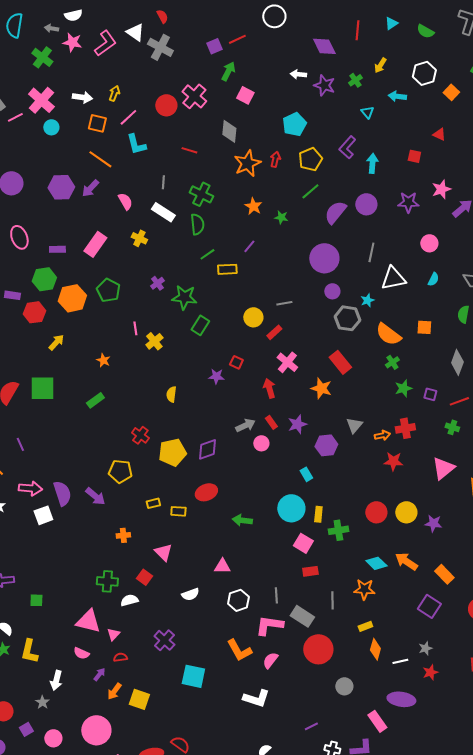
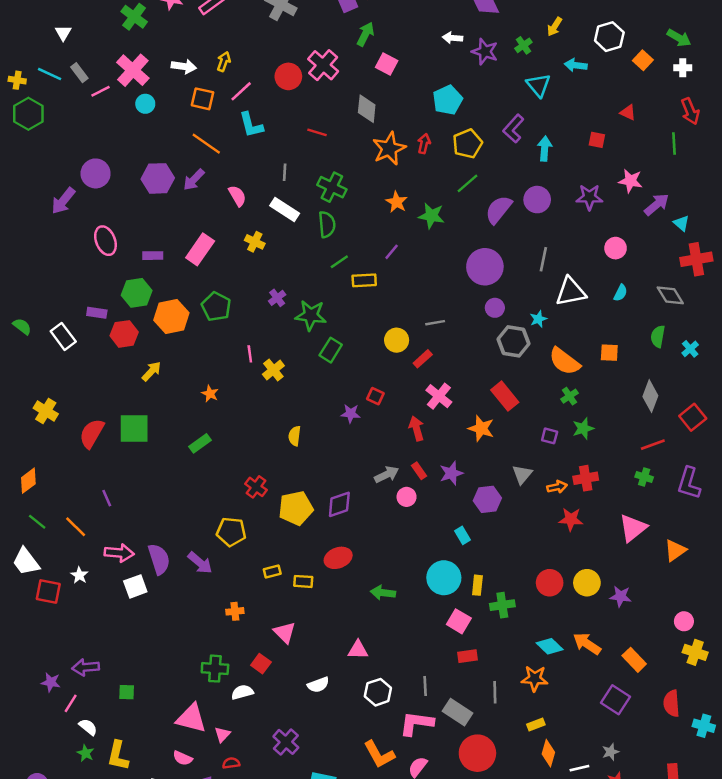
cyan triangle: (367, 112) -> (538, 85), size x1.5
pink star: (441, 189) -> (630, 181), turned 30
green star: (281, 217) -> (431, 216), size x1.5
purple square: (430, 394) -> (550, 436), moved

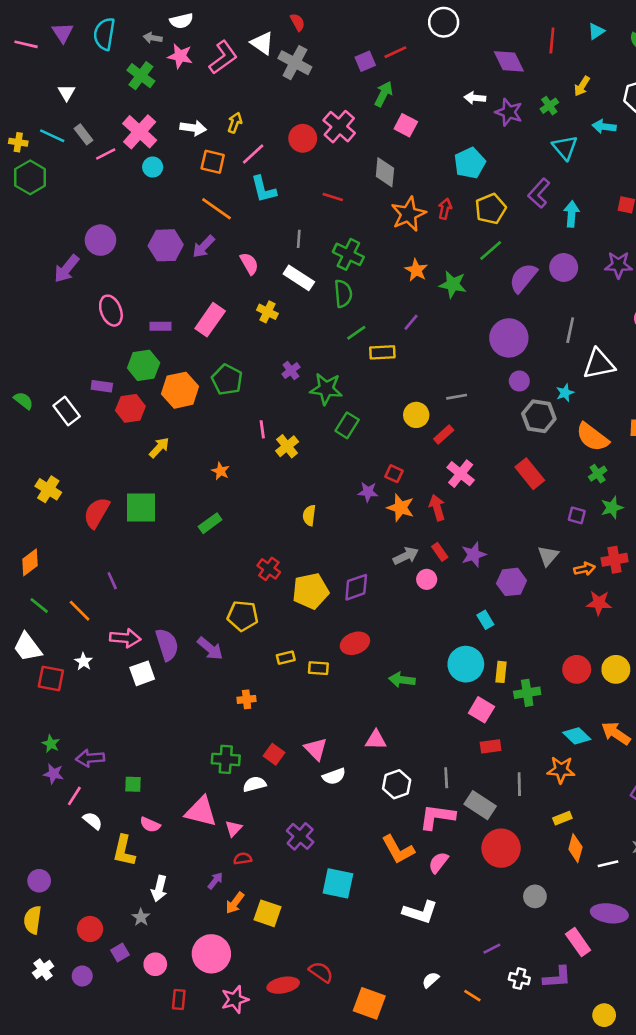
orange star: (481, 428) -> (401, 508), moved
pink triangle: (285, 632) -> (316, 749), moved
green star: (86, 753) -> (51, 744), moved
pink semicircle: (183, 758) -> (150, 825), moved

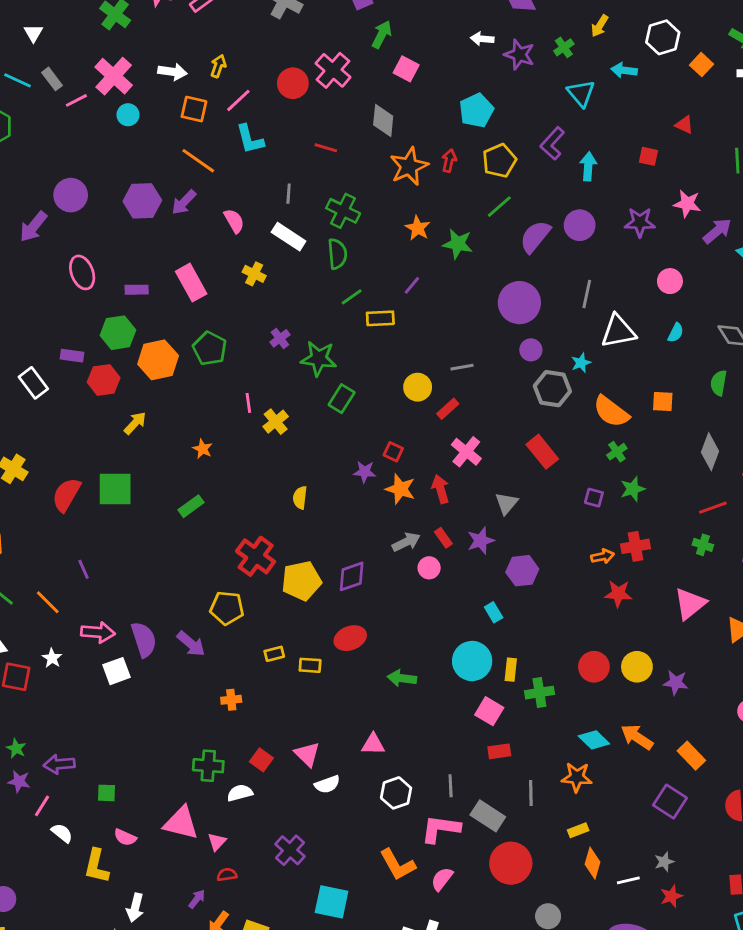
pink rectangle: (210, 320) -> (191, 283), turned -64
gray triangle: (548, 556) -> (506, 503), moved
red cross: (269, 569) -> (256, 556), size x1.5

